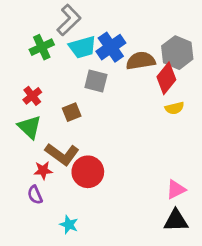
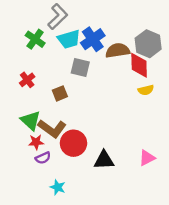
green cross: (42, 47) -> (35, 39), turned -30
red diamond: (166, 78) -> (139, 65), turned -40
green triangle: (30, 127) -> (31, 121), moved
purple semicircle: (35, 195) -> (43, 158), moved, turned -91
black triangle: (176, 221) -> (104, 160), moved

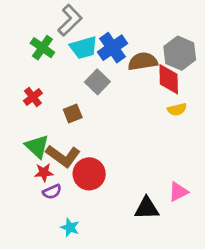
gray square: (80, 67) -> (97, 82), turned 30
black triangle: (104, 160) -> (147, 208), moved

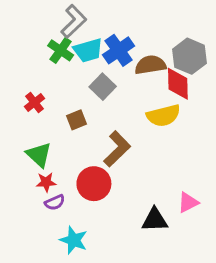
green cross: (42, 48) -> (61, 50), moved
yellow semicircle: (177, 109) -> (163, 116), moved, size x1.6
brown L-shape: (63, 156) -> (117, 149), moved, turned -80
cyan star: (70, 227) -> (74, 240), size x1.4

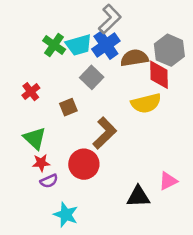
gray L-shape: (74, 21) -> (110, 19), moved

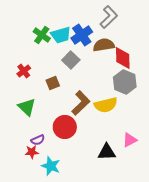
gray L-shape: (110, 19) -> (109, 17), moved
gray hexagon: (169, 50) -> (125, 82), moved
yellow semicircle: (146, 103) -> (106, 105), moved
red star: (41, 163) -> (32, 152), moved

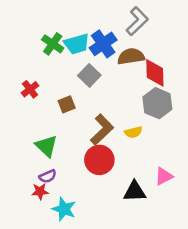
yellow semicircle: (106, 105) -> (133, 132), size x0.6
green triangle: (27, 107) -> (46, 146), moved
red circle: (65, 127) -> (99, 160), moved

